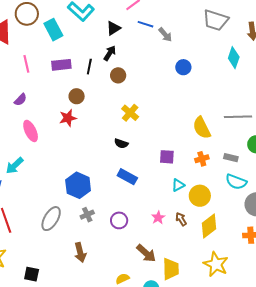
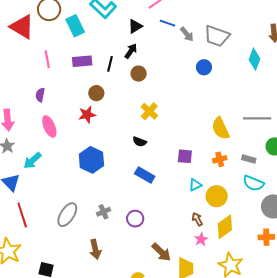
gray trapezoid: (216, 20) -> (217, 36), moved
purple semicircle: (20, 100) -> (40, 95), turned 144
blue hexagon: (78, 185) -> (91, 160), moved
pink star: (158, 218) -> (201, 239), moved

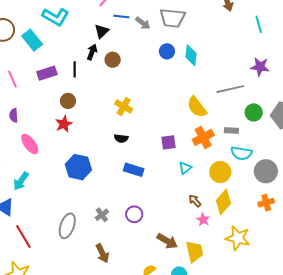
black triangle: (135, 26) -> (102, 31), moved
cyan diamond: (255, 59) -> (191, 55), moved
brown circle: (139, 74) -> (113, 60), moved
orange cross: (220, 159) -> (203, 137), size x1.5
yellow circle: (217, 196) -> (220, 172), moved

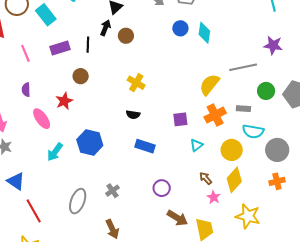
yellow semicircle: (197, 107) -> (209, 85), turned 75
red star: (64, 124) -> (64, 101), moved
cyan arrow: (21, 181) -> (55, 152), moved
purple circle: (134, 214) -> (162, 188), moved

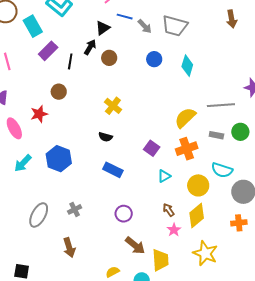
blue circle: (180, 28) -> (154, 59), moved
purple rectangle: (60, 48) -> (48, 51), moved, turned -36
gray rectangle: (243, 109) -> (216, 135), moved
purple square: (180, 119) -> (152, 148), turned 35

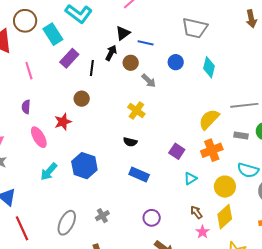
blue line: (125, 17) -> (146, 43), moved
gray arrow: (145, 26) -> (149, 81), moved

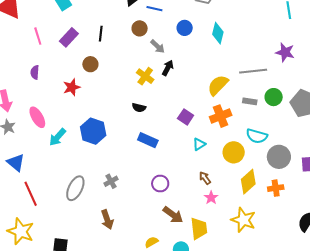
black arrow: (111, 53) -> (168, 68), moved
purple rectangle: (69, 58) -> (69, 37), moved
pink ellipse: (39, 137) -> (37, 117), moved
yellow diamond: (225, 217) -> (248, 182), moved

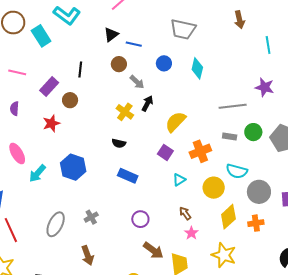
pink line: (38, 36) -> (17, 72), turned -60
purple rectangle: (69, 37) -> (49, 86), moved
yellow semicircle: (218, 85) -> (176, 122), moved

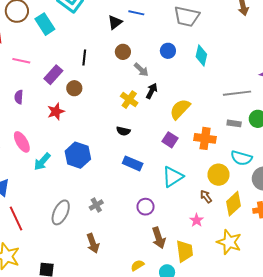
blue line: (134, 44) -> (136, 13), moved
orange cross: (200, 151) -> (205, 138), turned 30
cyan triangle: (179, 180) -> (173, 177), moved, size x1.6
brown arrow: (185, 213) -> (206, 197), moved
brown arrow: (153, 250) -> (159, 238), turned 35

